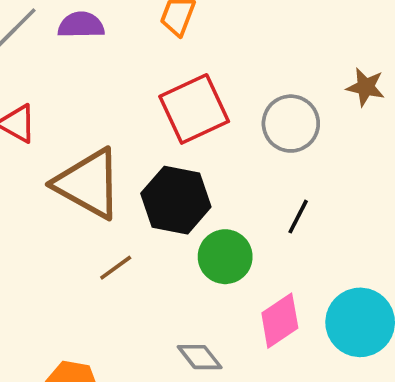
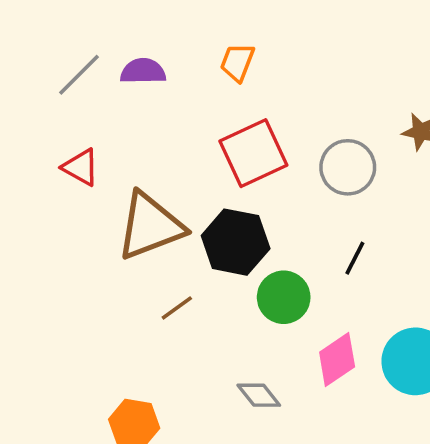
brown triangle: (88, 184) -> (150, 226), turned -50

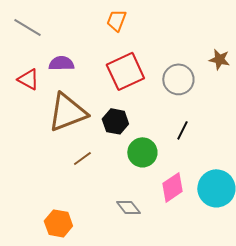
purple semicircle: (143, 71) -> (61, 63), moved
gray line: (79, 75) -> (27, 27), turned 76
black hexagon: (236, 242) -> (115, 121), size x0.7

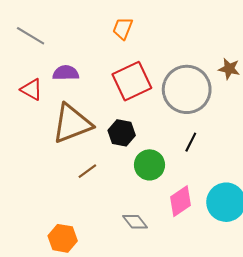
gray circle: (178, 79) -> (187, 89), size x1.5

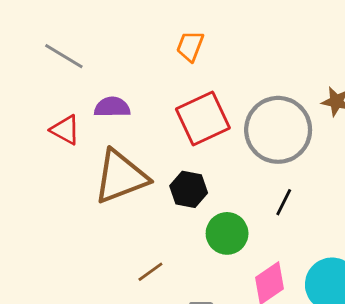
brown line: (87, 171) -> (150, 272), moved

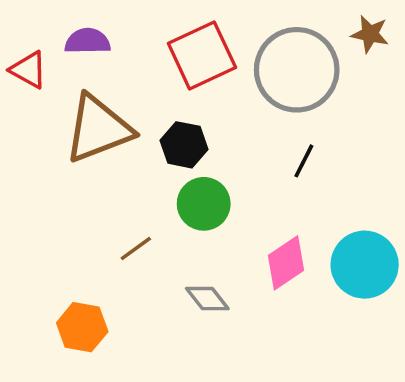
green circle: (227, 233) -> (204, 204), moved

